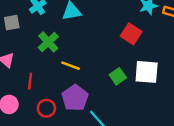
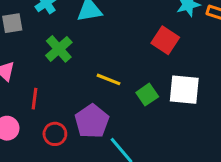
yellow line: (71, 66) -> (109, 79), moved

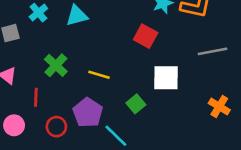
green cross: (59, 49) -> (56, 65), moved
green square: (147, 95) -> (136, 104), moved

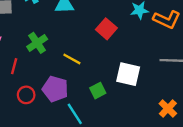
red square: (146, 36) -> (106, 29), moved
purple pentagon: (88, 113) -> (55, 89), turned -30

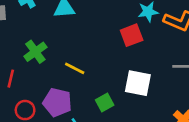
red square: (106, 29) -> (132, 35), moved, turned 30

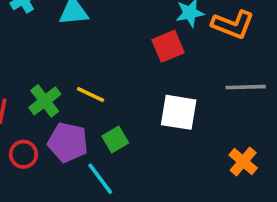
green cross: (35, 52) -> (45, 101), moved
green square: (105, 103) -> (115, 140), moved

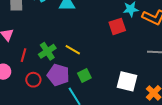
white square: (179, 112) -> (127, 81), moved

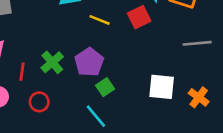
yellow line: (73, 50) -> (100, 20), moved
purple pentagon: (58, 75) -> (89, 62), moved, turned 30

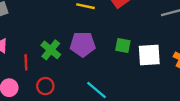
purple pentagon: (89, 62) -> (83, 44), turned -30
green square: (105, 87) -> (123, 46), moved, turned -35

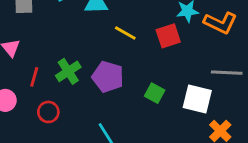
white square: (149, 55) -> (197, 99), moved

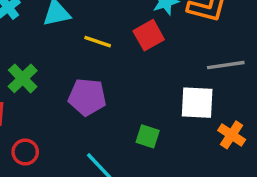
green cross: (68, 71) -> (23, 78), moved
green square: (155, 93) -> (148, 136), moved

